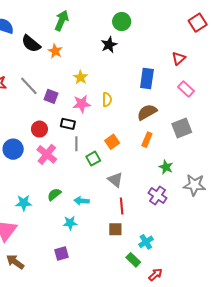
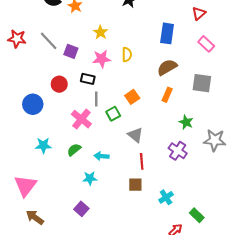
gray square: (182, 128) -> (202, 83), turned 30
pink cross: (47, 154) -> (81, 119), moved
cyan star: (24, 203) -> (43, 145), moved
purple square: (62, 253) -> (81, 209), turned -32
green rectangle: (133, 260) -> (197, 215), moved

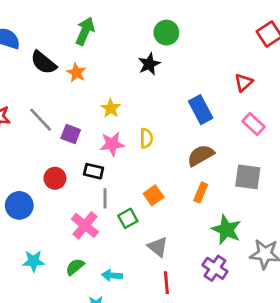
blue rectangle: (167, 33) -> (201, 110), turned -36
green star: (186, 122) -> (226, 230), size x1.5

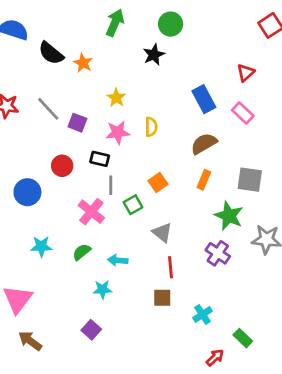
green arrow: (85, 31) -> (115, 23), moved
pink rectangle: (254, 124) -> (243, 113), moved
gray square: (248, 177) -> (250, 180), moved

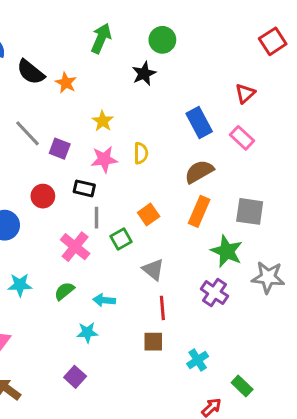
orange rectangle: (204, 180) -> (199, 211), size x1.4

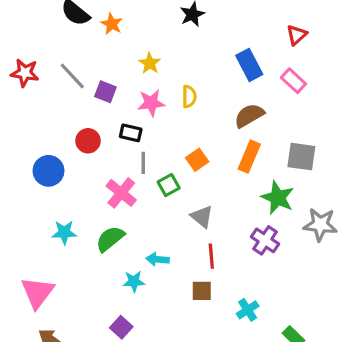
green semicircle: (64, 291) -> (110, 239), size x1.4
cyan arrow: (104, 300) -> (158, 259), moved

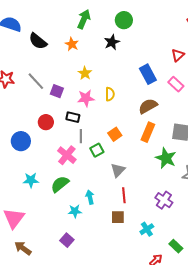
orange star: (112, 24) -> (72, 44), moved
gray triangle: (202, 217) -> (118, 170), turned 35
purple cross: (265, 240) -> (164, 200), moved
cyan arrow: (158, 259) -> (90, 197), turned 72

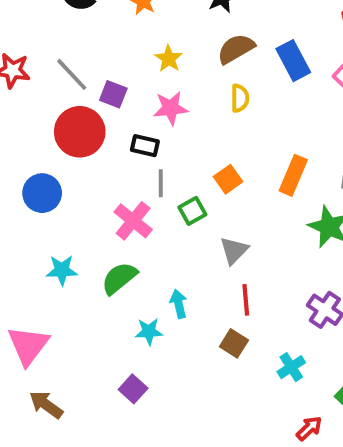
yellow semicircle: (110, 94) -> (240, 98), moved
brown semicircle: (148, 106) -> (236, 49), moved
red circle: (46, 122) -> (80, 132), moved, size x1.6
brown square: (118, 217) -> (234, 343), turned 32

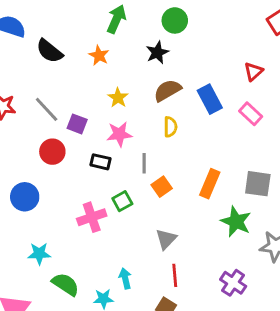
red circle: (80, 132) -> (52, 152), size x0.7
gray line: (161, 183) -> (144, 163), moved
green square: (192, 211) -> (122, 201), moved
pink cross: (133, 221) -> (92, 217), turned 32
green semicircle: (119, 278) -> (65, 284), moved, turned 72

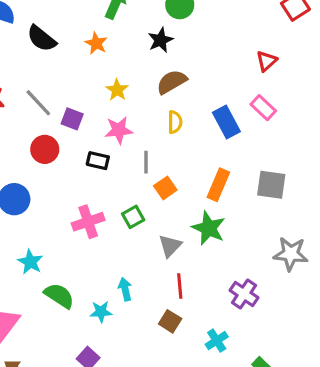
blue rectangle: (210, 99) -> (226, 122), moved
green square: (122, 201) -> (133, 217), moved
green star: (236, 222) -> (209, 228), moved
cyan star: (39, 254) -> (30, 262), turned 30

